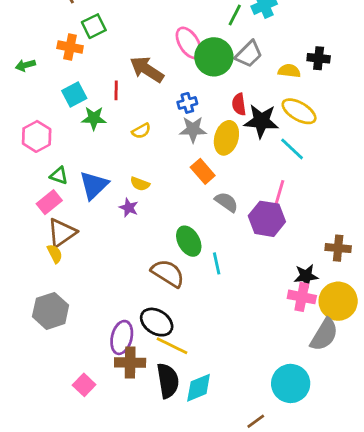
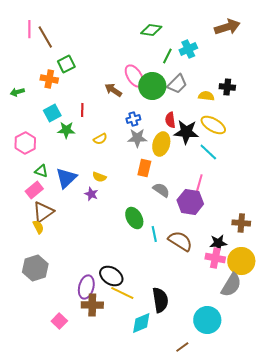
brown arrow: (147, 69) -> (113, 90), moved, size x0.7
orange rectangle: (203, 171) -> (144, 168), turned 54
brown semicircle: (168, 273) -> (180, 241), moved
black semicircle: (168, 381) -> (160, 300), moved

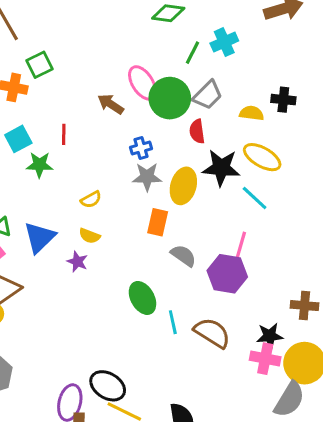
red semicircle: (170, 120) -> (197, 131), moved
yellow semicircle: (100, 139) -> (91, 200), moved

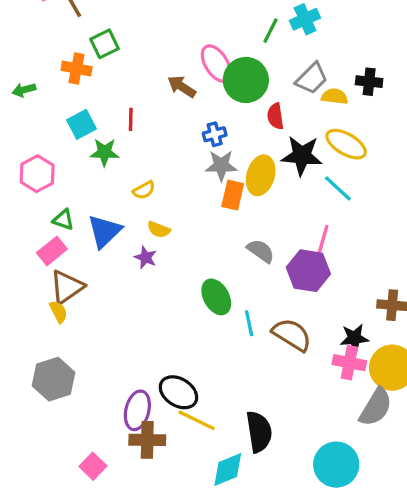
gray trapezoid: (208, 95) -> (312, 78), moved
yellow semicircle: (91, 200) -> (144, 190), moved
orange rectangle: (158, 222) -> (233, 195), moved

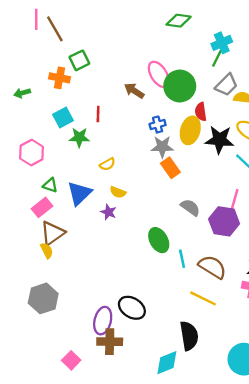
green line: (270, 31) -> (217, 58), moved
yellow ellipse: (261, 175) -> (190, 130), moved
orange rectangle: (233, 195) -> (170, 168), turned -48
yellow line: (197, 420) -> (203, 298), moved

